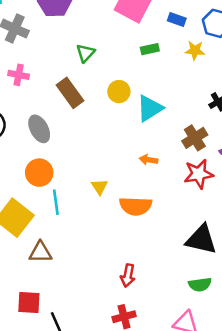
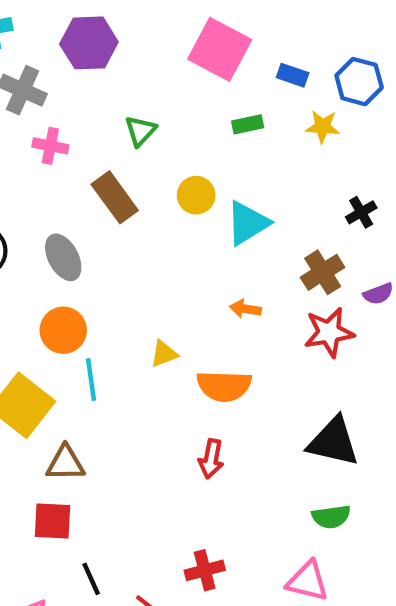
pink cross: (19, 75) -> (50, 146), moved
yellow triangle: (100, 187) -> (164, 354), turned 42
red arrow: (128, 275) -> (211, 459), moved
red square: (29, 303) -> (53, 521), moved

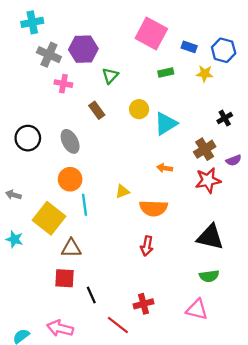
purple hexagon: (89, 43) -> (83, 49), moved
brown rectangle: (115, 197) -> (97, 110), size x0.7
black line: (91, 579) -> (91, 295), moved

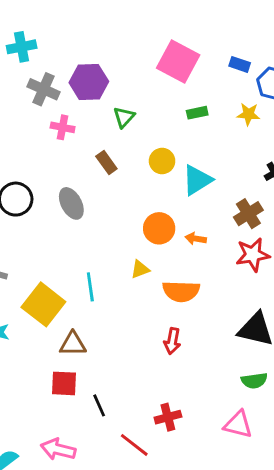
blue rectangle: (189, 47) -> (240, 64), moved
orange circle: (70, 179) -> (159, 228), moved

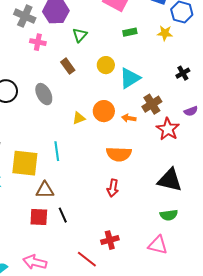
brown cross: (248, 214) -> (152, 104), moved
red star: (253, 255) -> (168, 129), turned -30
yellow triangle: (140, 269) -> (79, 118), moved
yellow square: (43, 304) -> (25, 163), turned -32
black line: (99, 405) -> (63, 215), moved

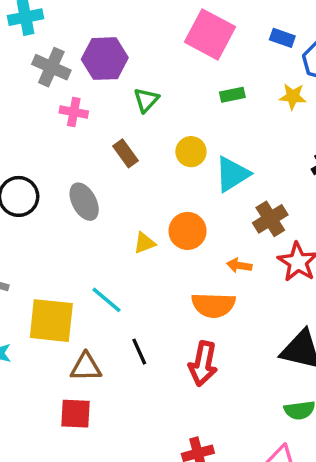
orange arrow: (129, 118) -> (239, 265), moved
cyan line: (57, 151) -> (107, 300), turned -42
red arrow: (113, 188) -> (203, 364), size x1.4
black line: (63, 215) -> (139, 352), moved

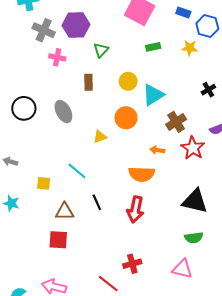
brown rectangle: (125, 153) -> (88, 82), turned 35
orange circle: (188, 231) -> (126, 118), moved
yellow square: (51, 321) -> (44, 183), size x0.5

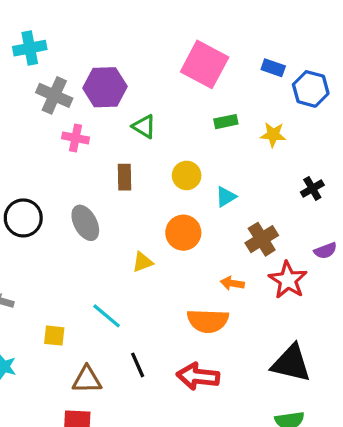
yellow star: (190, 48) -> (273, 135), moved
green triangle: (101, 50) -> (144, 126), turned -42
cyan triangle: (153, 95) -> (226, 197), size x0.6
red arrow: (135, 210) -> (198, 376), turned 85

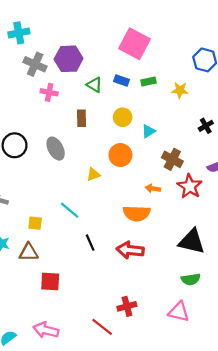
blue rectangle: (273, 68) -> (122, 80), moved
brown cross: (262, 239) -> (172, 159), turned -30
brown triangle: (87, 380) -> (29, 252), moved

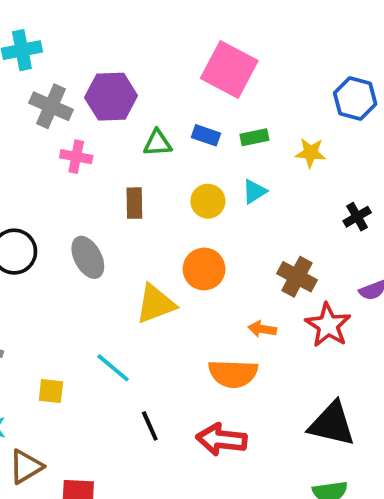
green triangle: (94, 85) -> (158, 143), turned -35
cyan triangle: (149, 131) -> (254, 191), moved
yellow triangle: (93, 174) -> (156, 304), size x1.6
brown triangle: (29, 252) -> (26, 467), moved, turned -30

